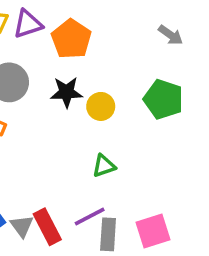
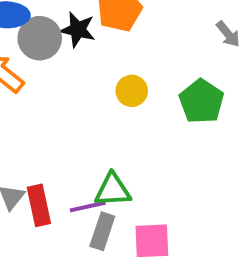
black star: (66, 92) -> (78, 30), moved
green triangle: (104, 166) -> (113, 190), moved, size x1.4

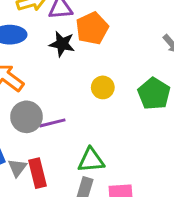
gray circle: (40, 38) -> (26, 117), moved
purple line: (88, 207) -> (52, 123), moved

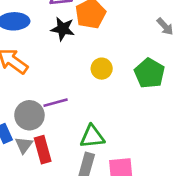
gray circle: (26, 117) -> (29, 115), moved

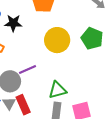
black star: (63, 29) -> (13, 23), moved
yellow circle: (102, 69) -> (57, 40), size x1.6

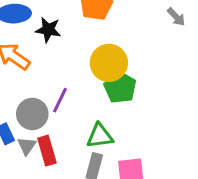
green pentagon: (92, 38) -> (120, 87), moved
purple line: (27, 69) -> (60, 100), turned -48

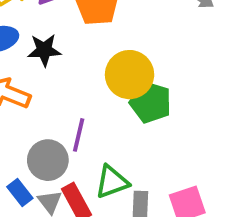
green triangle: (100, 136) -> (112, 182), moved

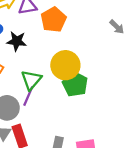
green triangle: (112, 182) -> (31, 80), moved, turned -40

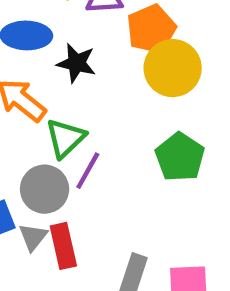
yellow circle: (65, 65) -> (173, 68), moved
green triangle: (31, 80) -> (65, 138), moved

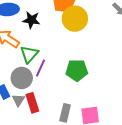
green pentagon: (180, 157) -> (77, 70), moved, turned -30

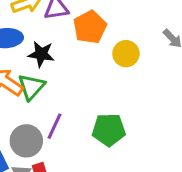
yellow circle: (75, 19) -> (126, 54), moved, size x0.7
green triangle: (29, 54) -> (31, 87), moved

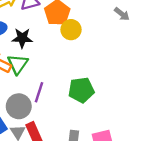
yellow circle: (126, 54) -> (71, 30), moved

